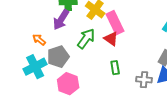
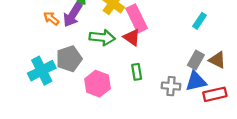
green arrow: (86, 39) -> (102, 37), turned 60
orange arrow: (39, 40) -> (51, 18), moved
pink hexagon: (68, 84) -> (97, 84), moved

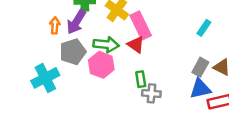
orange arrow: (51, 18) -> (55, 25), turned 56
gray pentagon: (69, 59) -> (73, 52), moved
pink hexagon: (97, 84) -> (101, 65), moved
gray cross: (171, 86) -> (151, 93), moved

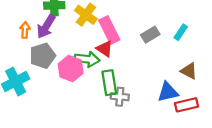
cyan rectangle: (204, 28) -> (181, 32), moved
green arrow: (106, 45) -> (87, 59), moved
gray rectangle: (200, 67) -> (150, 35), moved, turned 30
green rectangle: (141, 79) -> (109, 83), size x1.5

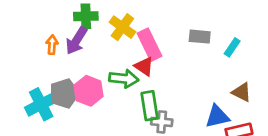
gray rectangle: (150, 35) -> (200, 37), moved, turned 36
gray pentagon: (43, 56) -> (64, 93), moved
pink hexagon: (71, 69) -> (89, 91), moved

